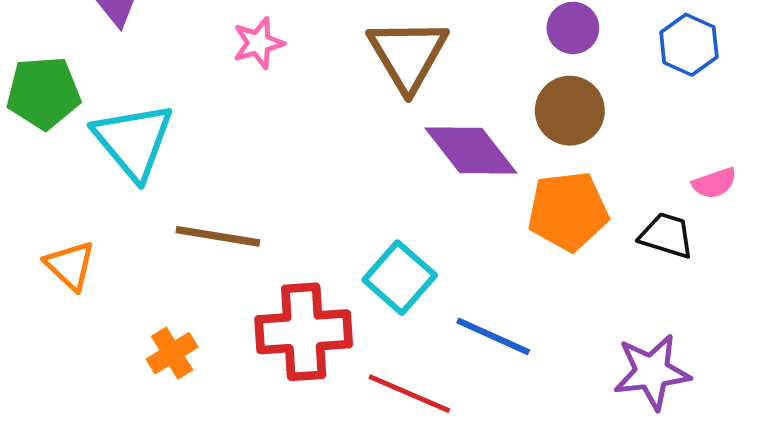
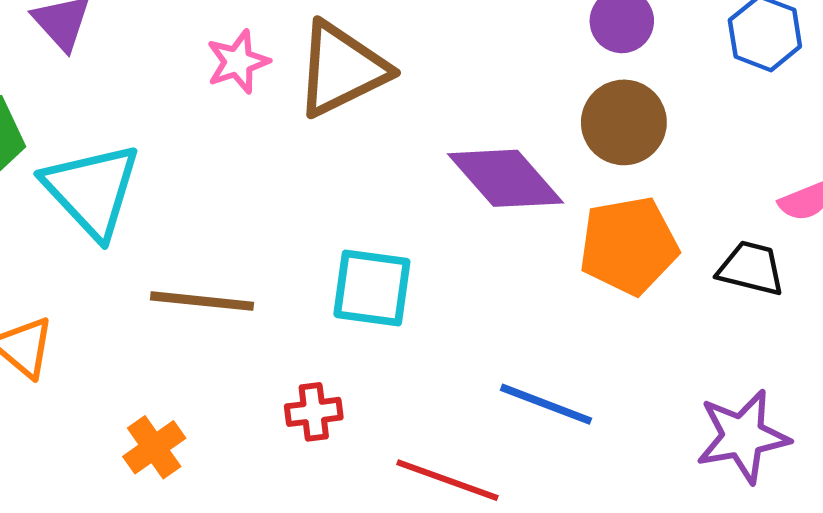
brown triangle: (408, 55) -> (342, 69), moved, turned 38
cyan square: (400, 278) -> (372, 288), moved, turned -30
red cross: (304, 332) -> (314, 412), size x0.5

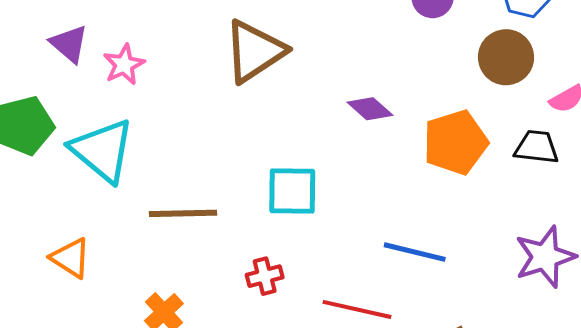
pink star: (238, 62) -> (124, 65), moved
brown circle: (624, 122) -> (506, 57), moved
purple diamond: (506, 178) -> (370, 109), size x0.6

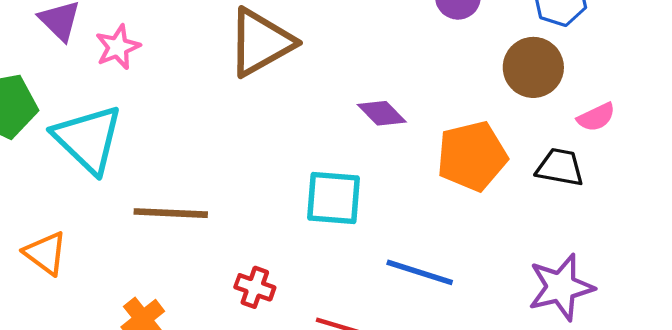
cyan square: (292, 191) -> (334, 198), moved
red cross: (265, 276) -> (255, 287), turned 30

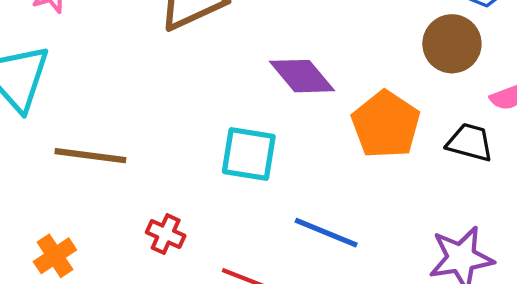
purple diamond: (382, 113) -> (302, 76), size x1.4
orange pentagon: (472, 156) -> (386, 125), turned -30

